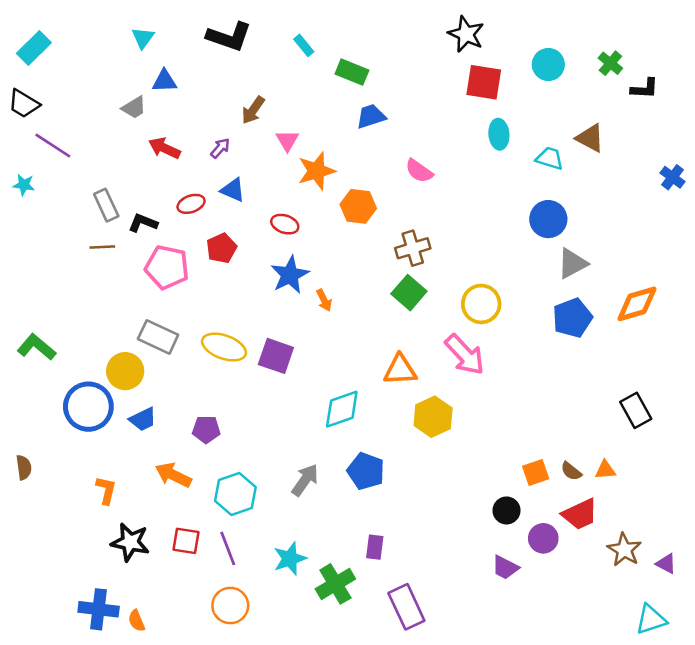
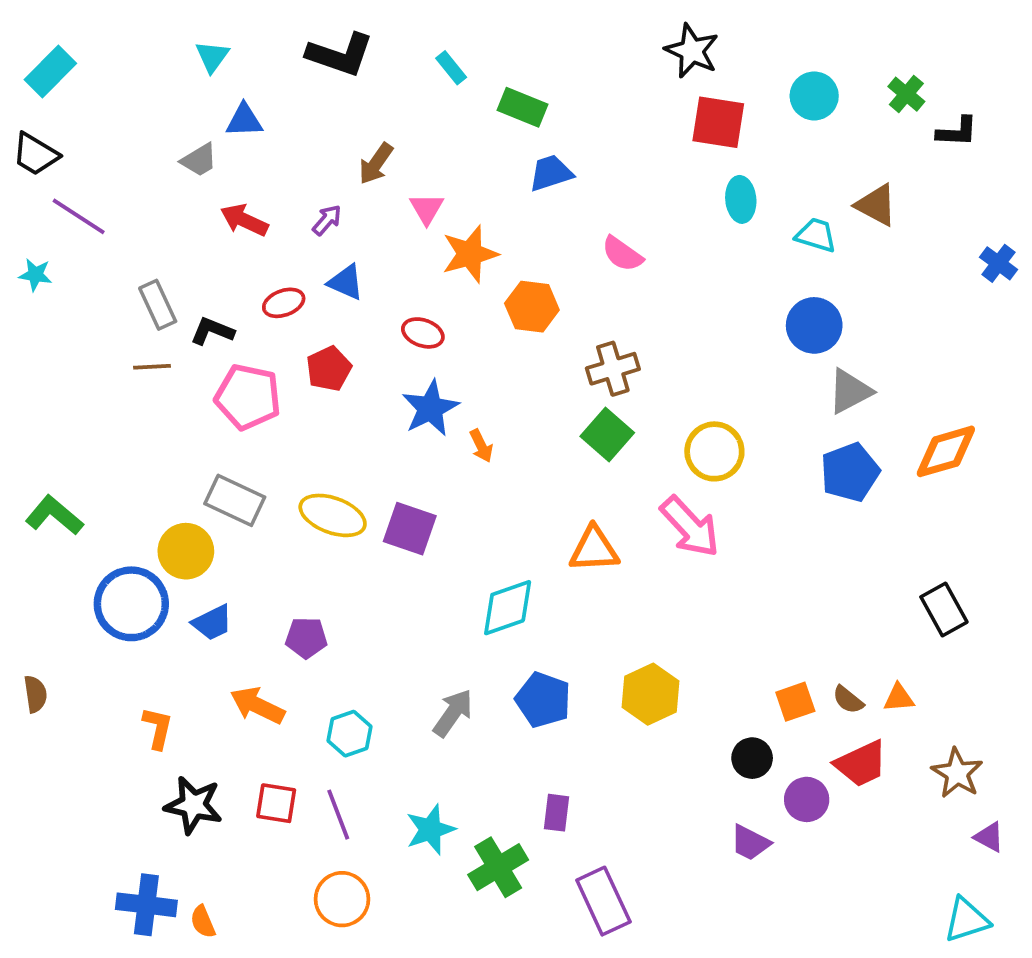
yellow hexagon: (433, 417) -> (650, 694), moved
cyan hexagon: (235, 494) -> (350, 734), size x0.7
brown star: (624, 550) -> (957, 773), moved

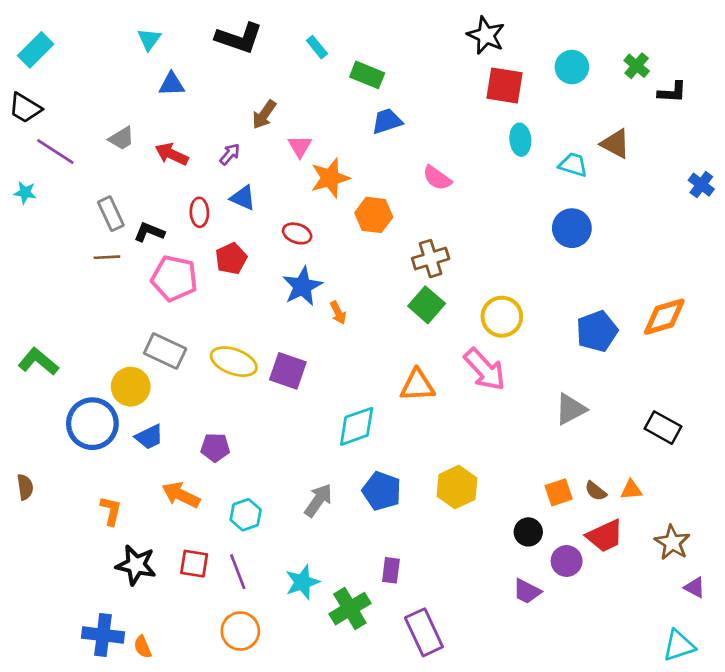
gray trapezoid: (199, 160) -> (121, 138), moved
red ellipse: (284, 303) -> (199, 212), turned -72
gray triangle: (850, 391) -> (571, 409), moved
black rectangle: (944, 609) -> (663, 428), turned -32

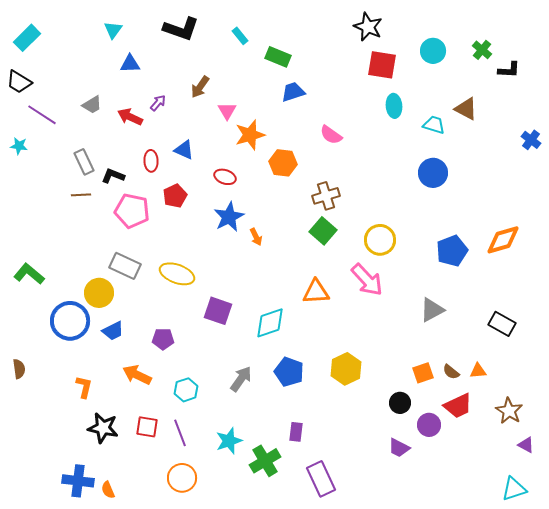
purple arrow: (230, 154) -> (158, 103), moved
purple square: (288, 371) -> (218, 311), moved

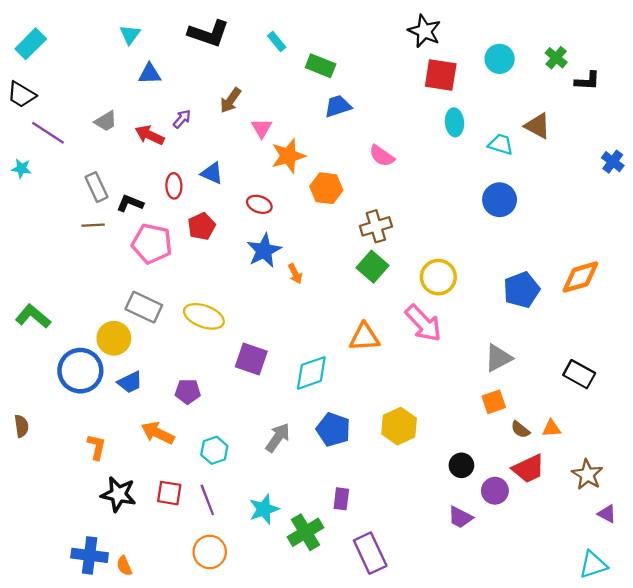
orange square: (423, 373) -> (494, 402), moved

